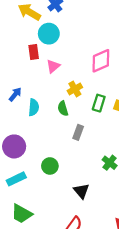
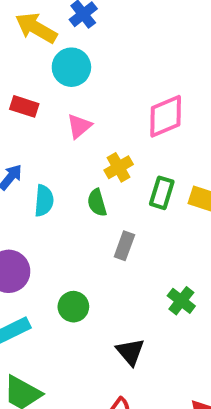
red rectangle: (34, 52) -> (24, 106), moved, turned -64

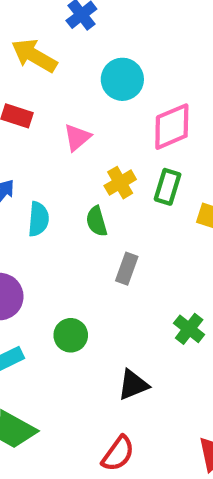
yellow arrow: (36, 28) -> (34, 56), moved
cyan circle: (71, 67) -> (122, 79), moved
green rectangle: (162, 193) -> (168, 187), moved
black triangle: (130, 352) -> (133, 385), turned 48

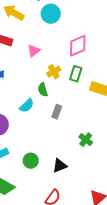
cyan circle: (122, 79) -> (51, 14), moved
cyan semicircle: (38, 219) -> (27, 106), moved, turned 42
green circle: (71, 335) -> (31, 161), moved

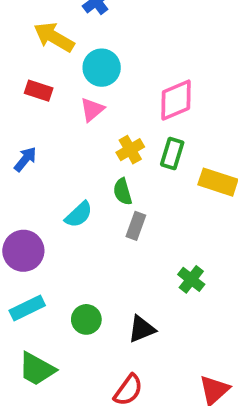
cyan circle: (51, 14) -> (102, 68), moved
green semicircle: (43, 90) -> (123, 192), moved

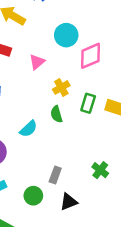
cyan circle: (102, 68) -> (66, 35), moved
green rectangle: (172, 153) -> (88, 103), moved
gray rectangle: (136, 226) -> (55, 175), moved

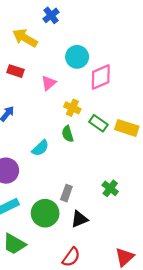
yellow cross: (61, 87) -> (72, 108), turned -35
green rectangle: (88, 103) -> (98, 123), turned -72
green circle: (33, 196) -> (45, 213), size x1.5

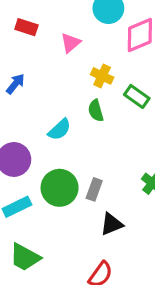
green circle: (45, 213) -> (60, 188), moved

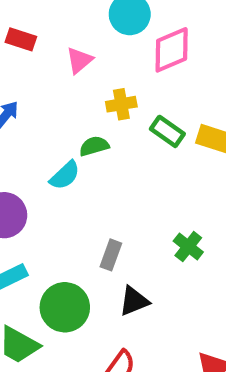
yellow cross: (102, 76) -> (121, 104), turned -35
green semicircle: (96, 111) -> (94, 146), moved, turned 90
green circle: (60, 188) -> (65, 307), moved

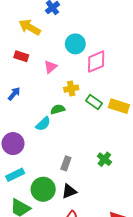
black triangle: (134, 301) -> (69, 191), moved

